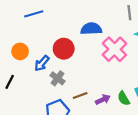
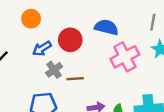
orange circle: (20, 51) -> (31, 19), moved
brown line: (80, 96) -> (75, 79), moved

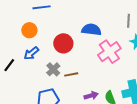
blue arrow: (42, 48) -> (31, 53), moved

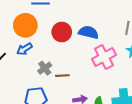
orange circle: (29, 30) -> (25, 25), size x1.5
red circle: (63, 43) -> (62, 32), moved

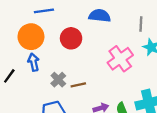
blue semicircle: (89, 32) -> (100, 16), moved
blue arrow: (24, 49) -> (34, 62), turned 119

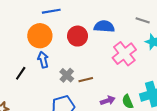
blue semicircle: (100, 16) -> (104, 26), moved
gray line: (141, 24) -> (143, 20), turned -72

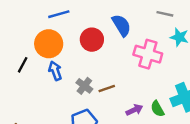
blue semicircle: (104, 26) -> (121, 25), turned 60
pink cross: (124, 54) -> (148, 54), turned -30
black line: (21, 73) -> (23, 65), moved

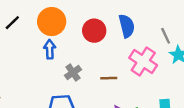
gray line: (165, 14) -> (166, 36), moved, turned 35
black line: (23, 65) -> (12, 23), moved
brown line: (107, 89) -> (109, 78), moved

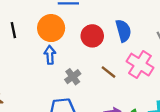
black line: (12, 23) -> (13, 30), turned -56
brown line: (109, 78) -> (109, 72), moved, turned 42

